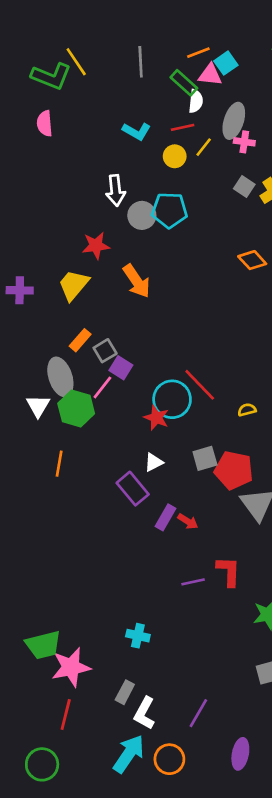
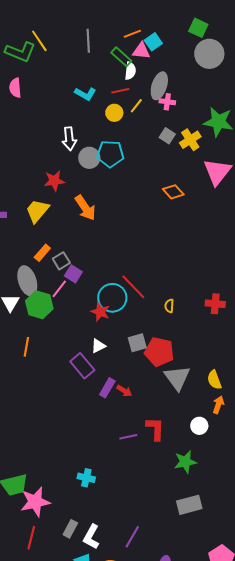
yellow semicircle: (247, 410) -> (169, 306), turned -72
gray rectangle: (125, 692) -> (70, 529), moved

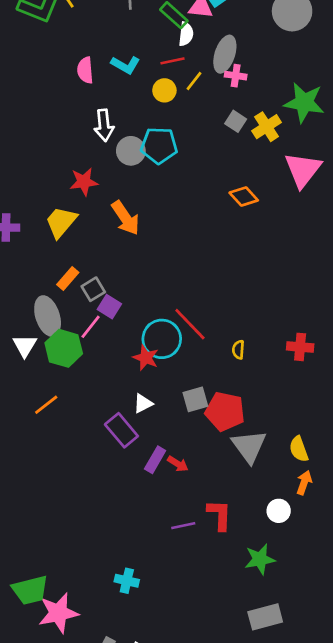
pink semicircle: (15, 88) -> (85, 70), moved
orange line: (26, 347) -> (46, 405), turned 42

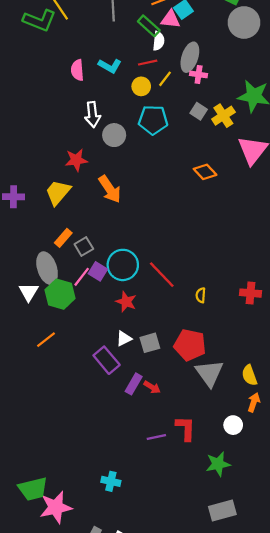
cyan pentagon: (159, 145) -> (153, 120), moved
purple square: (109, 307) -> (98, 271), moved
cyan circle: (162, 339) -> (123, 265), moved
gray square: (195, 399) -> (150, 343), moved

